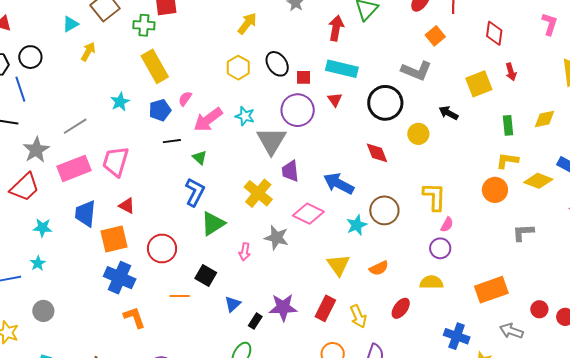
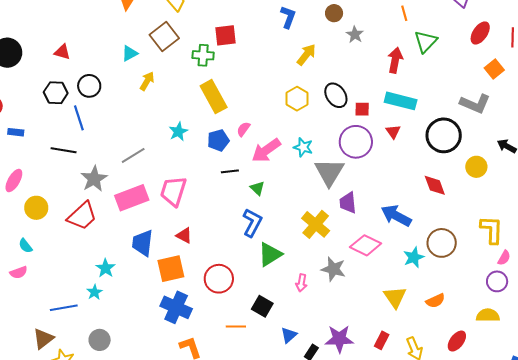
cyan star: (43, 228) -> (106, 268), moved, turned 30
red rectangle: (325, 308) -> (382, 340), size x0.7

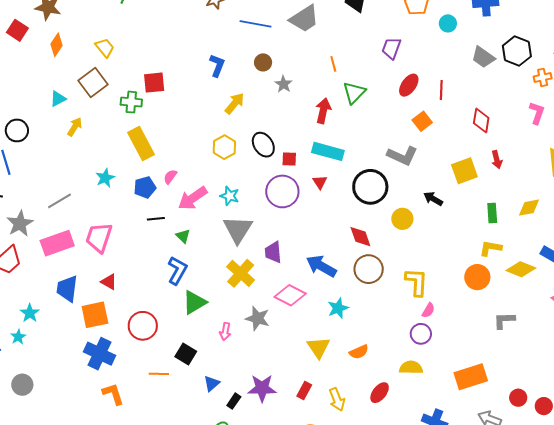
gray triangle: (329, 172) -> (238, 229), moved
brown circle: (442, 243) -> (369, 269), moved

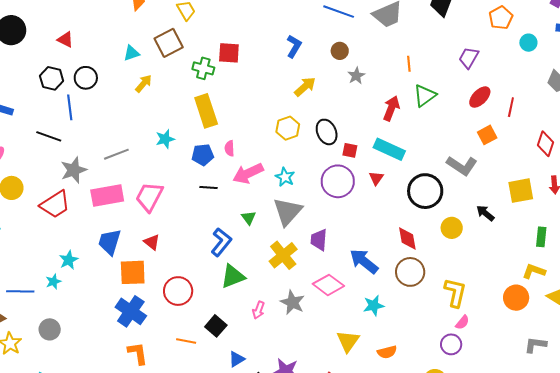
pink semicircle: (170, 177) -> (229, 148), turned -49
green triangle: (183, 236) -> (249, 218), moved

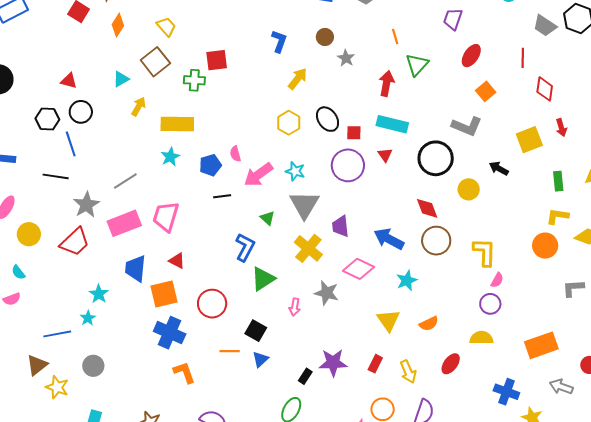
red triangle: (65, 40) -> (69, 81), moved
red line: (511, 107) -> (523, 58), moved
yellow rectangle: (206, 111) -> (177, 124), moved, turned -60
blue triangle: (237, 359) -> (260, 359), moved

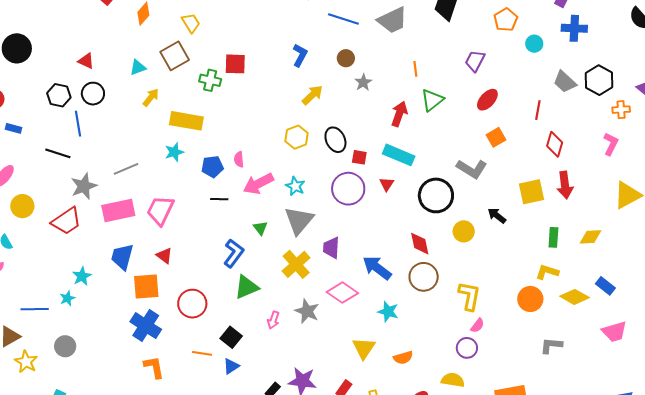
red arrow: (561, 128) -> (565, 185), size x1.5
cyan star: (407, 280) -> (388, 312), turned 30

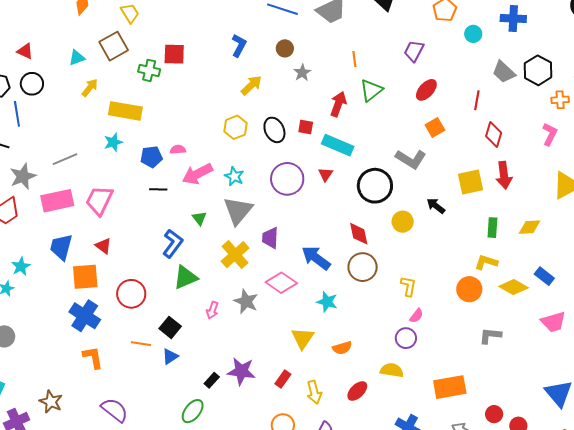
red square: (359, 157) -> (306, 127), moved
pink semicircle: (239, 159) -> (178, 150), turned 91
yellow L-shape: (469, 296) -> (408, 286), size x0.7

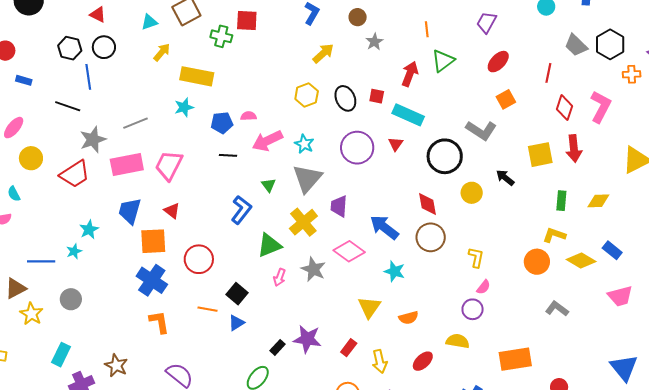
pink L-shape: (550, 134) -> (601, 107), moved, size x1.4
green triangle: (185, 277) -> (269, 245), moved
gray L-shape: (490, 336) -> (557, 309), turned 30

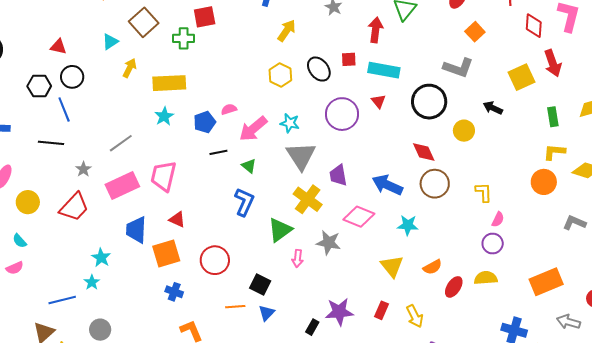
gray star: (93, 140) -> (83, 169), size x0.6
green triangle: (269, 185) -> (249, 166), moved
blue cross: (152, 280) -> (174, 292), size x0.6
red ellipse: (423, 361) -> (454, 287), moved

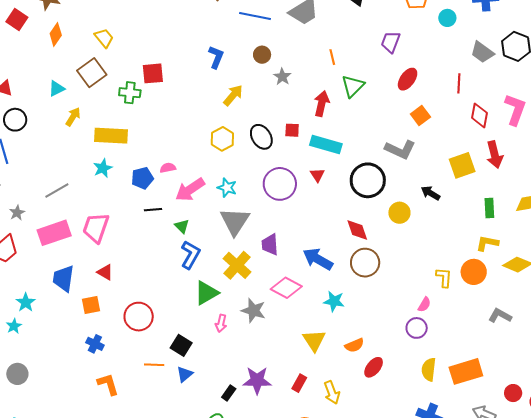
yellow L-shape: (484, 192) -> (444, 277), moved
blue L-shape: (244, 202) -> (190, 255), moved
orange square: (166, 254) -> (91, 305), size x0.7
yellow semicircle: (486, 278) -> (429, 369), moved, turned -85

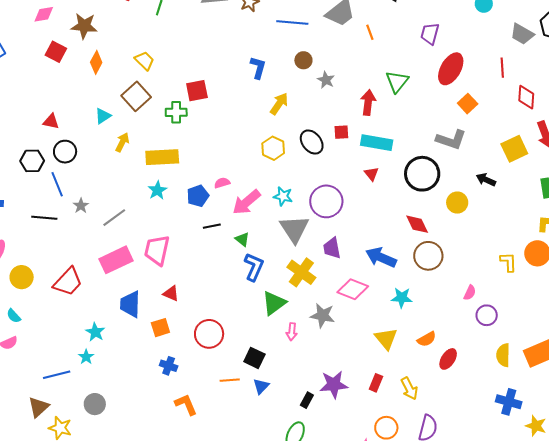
orange line: (332, 57) -> (370, 32), moved
red ellipse: (408, 79) -> (451, 69), size x1.4
purple circle: (280, 184) -> (326, 201), moved
gray star: (17, 213) -> (81, 206), moved
pink semicircle: (424, 305) -> (470, 293), moved

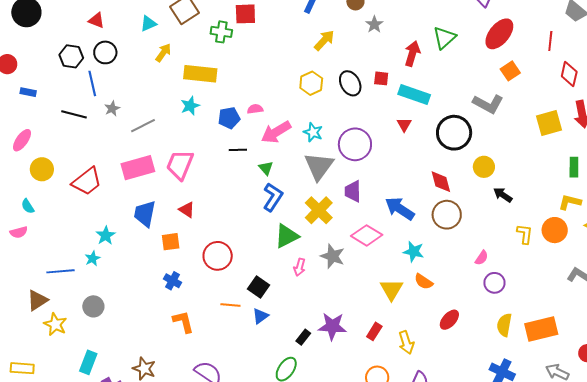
black arrow: (486, 180) -> (503, 195), moved
orange semicircle: (427, 339) -> (423, 282), moved, turned 54

